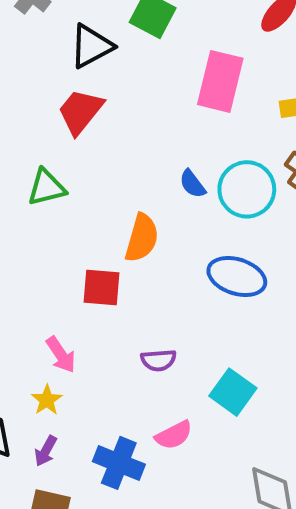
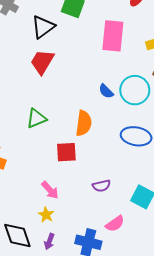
green triangle: (46, 187) -> (36, 118), moved

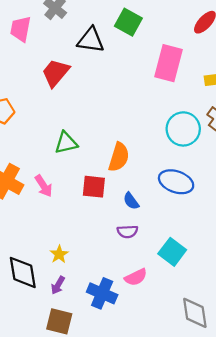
black triangle: (43, 27) -> (91, 40), turned 35
red trapezoid: (42, 62) -> (56, 73), moved
blue semicircle: (106, 91) -> (131, 201), moved
pink arrow: (50, 190) -> (44, 186), moved

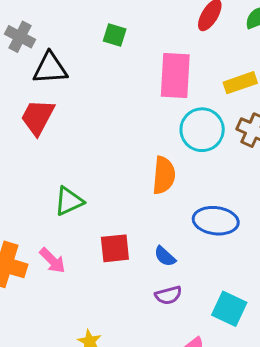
green square: (128, 22) -> (115, 35), size x0.7
black triangle: (91, 40) -> (50, 68), moved
cyan circle: (183, 129) -> (202, 130), moved
orange semicircle: (119, 157) -> (164, 175), moved

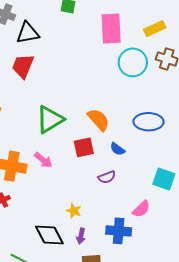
orange semicircle: (164, 175) -> (99, 120), moved, turned -40
green triangle: (69, 201) -> (50, 119), size x1.4
purple semicircle: (168, 295) -> (107, 177), moved

